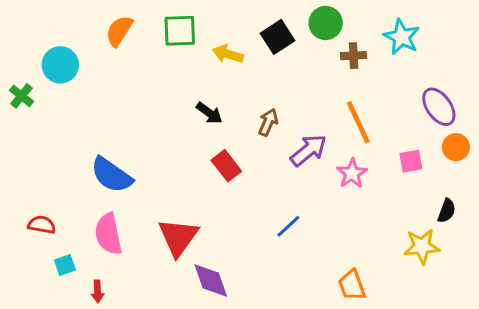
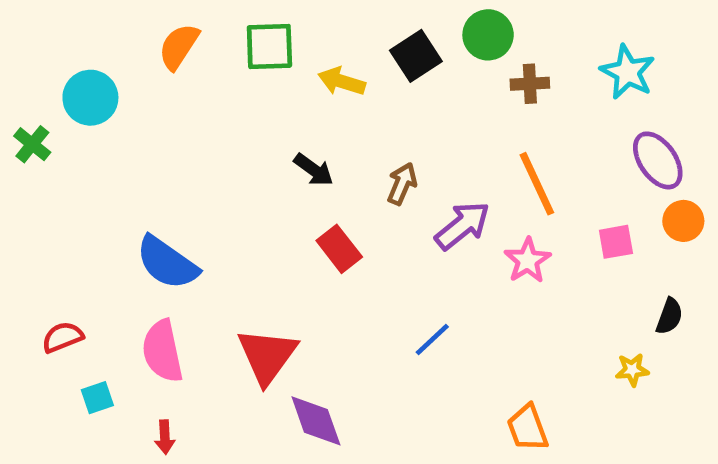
cyan star: (402, 37) -> (628, 72), moved
red semicircle: (42, 225) -> (63, 337), turned -32
yellow star: (422, 246) -> (632, 370), size x0.6
red arrow: (98, 291) -> (165, 437), moved

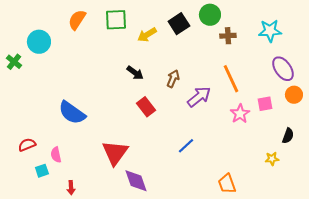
cyan star: (628, 72) -> (270, 31), turned -30
yellow arrow: (342, 81) -> (147, 35), turned -48
pink star: (528, 260) -> (240, 114), moved
pink semicircle: (162, 351) -> (56, 155), moved, size x0.6

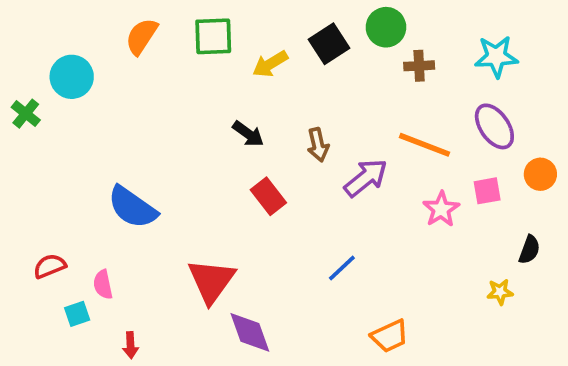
purple ellipse: (283, 69) -> (494, 126), moved
brown arrow: (173, 79) -> (318, 145), turned 144
orange line: (231, 79) -> (425, 145), turned -44
orange trapezoid: (227, 184) -> (390, 336), moved, turned -95

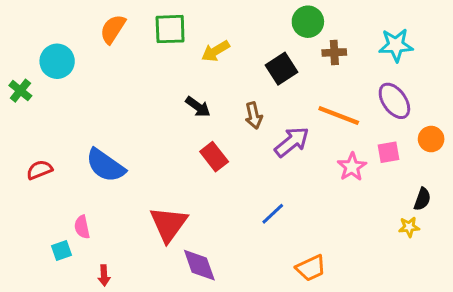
black square: (329, 44) -> (281, 69), moved
red semicircle: (50, 266) -> (39, 170), moved
yellow star: (500, 292) -> (409, 227), moved

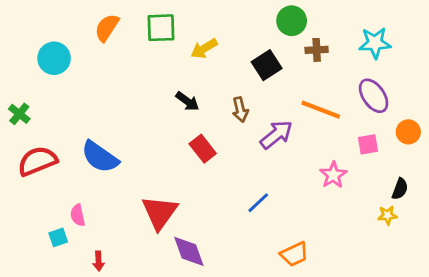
green cross: (20, 91) -> (19, 114), moved
pink star: (352, 167) -> (333, 175), moved
red semicircle: (39, 170) -> (37, 161), size x1.6

